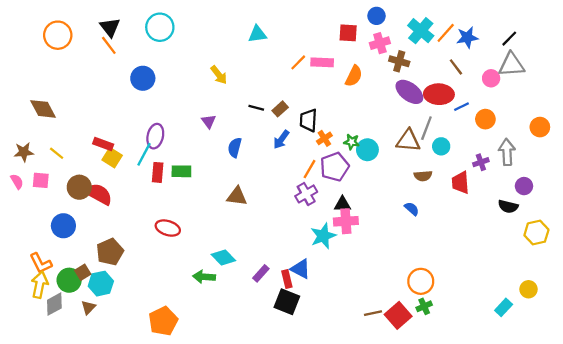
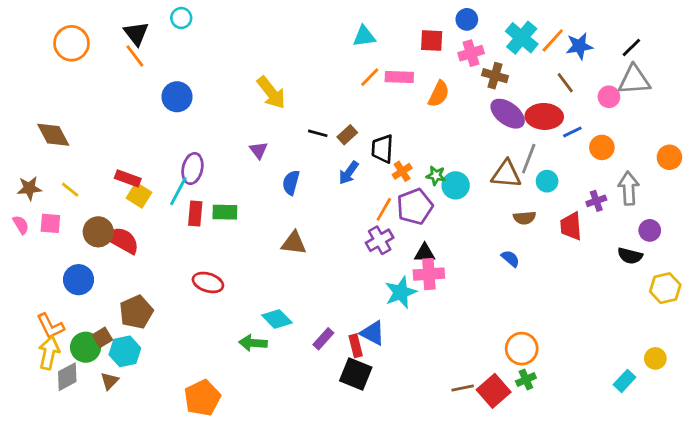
cyan circle: (160, 27) -> (181, 18), moved, size x0.6
cyan triangle: (257, 34) -> (364, 36), moved
yellow arrow: (219, 75) -> (271, 93), size x1.4

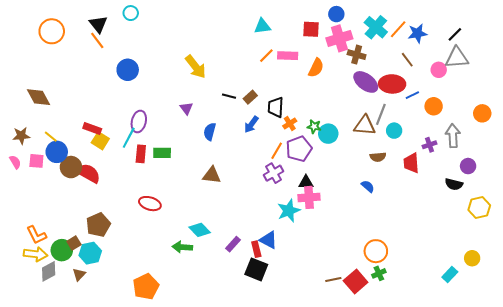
pink cross: (471, 53) -> (339, 38), size x1.4
blue circle: (79, 280) -> (57, 152), moved
yellow arrow: (49, 353) -> (35, 254), turned 85

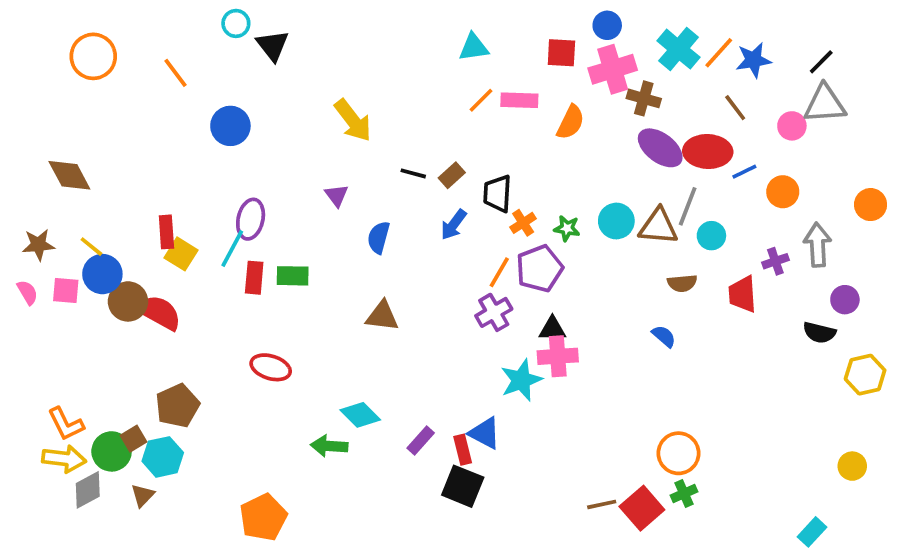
black triangle: (98, 24) -> (272, 45), moved
red rectangle: (92, 129) -> (166, 232), turned 66
cyan circle: (328, 134) -> (616, 221), moved
cyan rectangle: (450, 274) -> (812, 532), moved

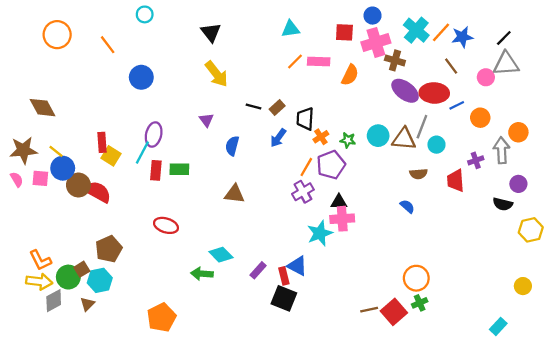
black triangle: (272, 45) -> (211, 32), moved
orange circle: (871, 205) -> (518, 132), moved
brown star: (38, 245) -> (23, 150), size x1.4

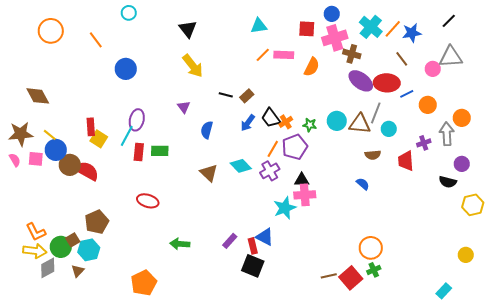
black line: (504, 38) -> (449, 21), moved
black trapezoid: (305, 119) -> (271, 118), moved, turned -40
brown triangle: (234, 194) -> (209, 173), turned 36
cyan diamond: (221, 255) -> (241, 166), moved

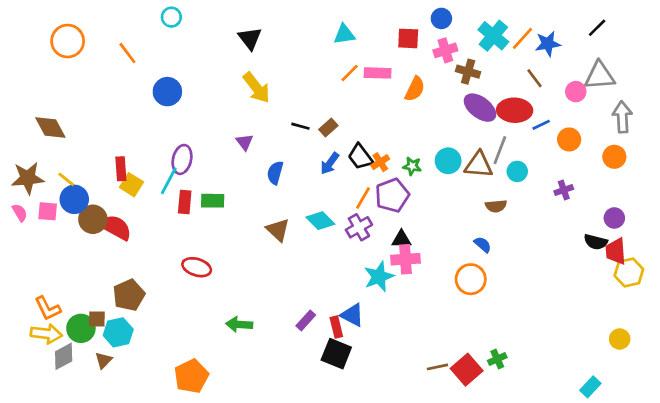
pink cross: (335, 38) -> (445, 50), size x0.7
gray arrow: (447, 134) -> (622, 117), moved
red trapezoid: (406, 161) -> (616, 251), moved
brown square: (73, 240) -> (97, 319), turned 32
orange circle: (371, 248) -> (471, 279), moved

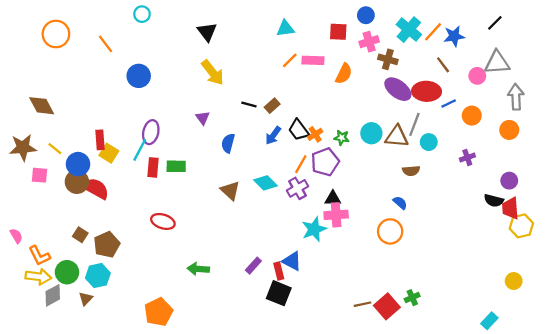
blue circle: (74, 199) -> (78, 164), moved
pink semicircle: (20, 213) -> (16, 236), moved
brown square: (97, 319) -> (80, 235), moved, turned 32

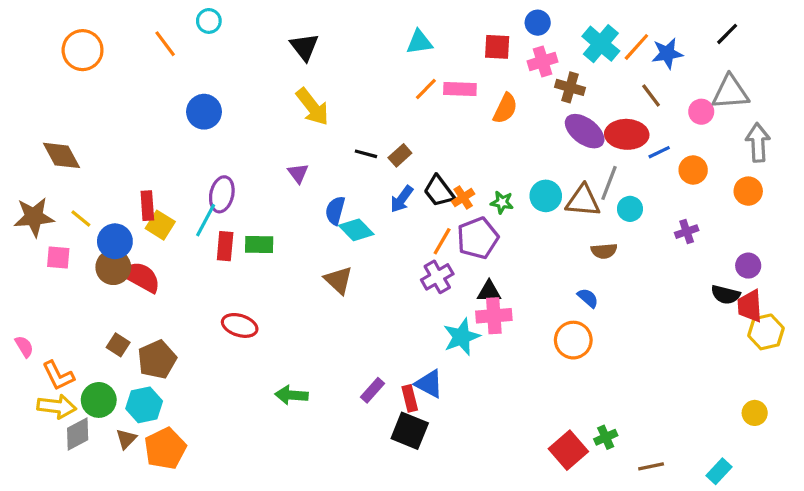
orange line: (106, 44) -> (165, 44), moved
cyan diamond: (266, 183) -> (356, 230), moved
brown line: (363, 304) -> (651, 466), moved
orange pentagon: (159, 312) -> (165, 449), moved

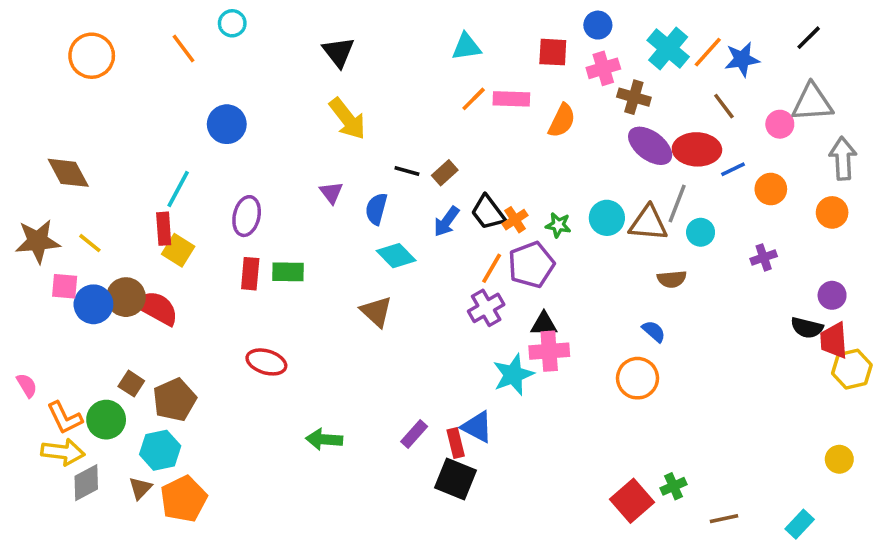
blue semicircle: (335, 210) -> (376, 209), moved
cyan line: (206, 220) -> (178, 189), moved
blue circle: (115, 241) -> (93, 304), moved
green circle: (99, 400) -> (106, 420), moved

